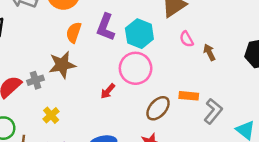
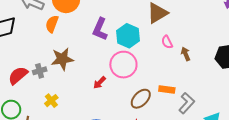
orange semicircle: (74, 33) -> (52, 24), moved

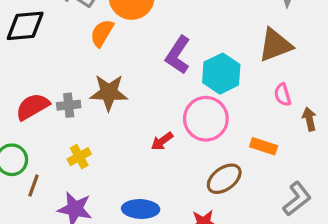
orange rectangle: (167, 89) -> (264, 146), moved

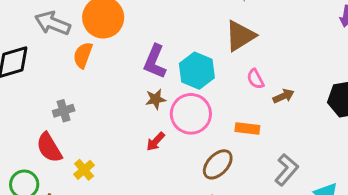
brown star: (109, 92) -> (156, 99), moved, size x0.6
gray cross: (69, 105) -> (64, 111), moved
red semicircle: (33, 107) -> (49, 148), moved, turned -80
brown arrow: (309, 119) -> (284, 96), turned 90

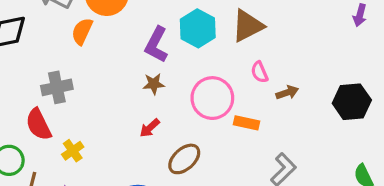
cyan hexagon: (197, 71) -> (198, 28), moved
gray cross: (64, 111) -> (57, 87), size x1.4
pink circle: (191, 114) -> (212, 98), moved
brown ellipse: (218, 164) -> (184, 159), moved

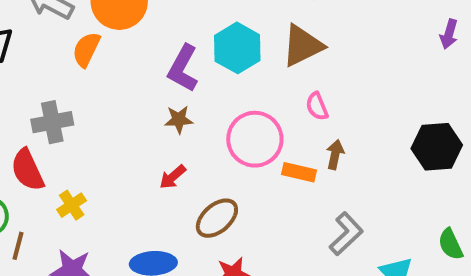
brown arrow: (287, 93) -> (335, 155), moved, turned -60

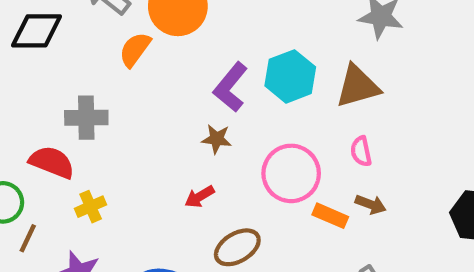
brown arrow: (335, 155) -> (371, 204), turned 88
red semicircle: (27, 170) -> (52, 162), turned 126

